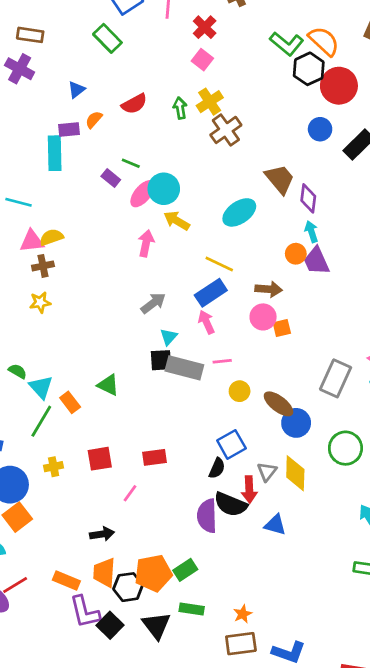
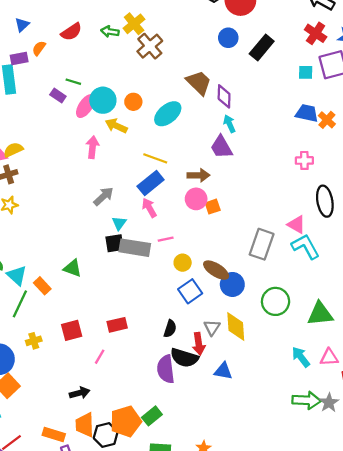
green arrow: (180, 108) -> (110, 32), turned -66
orange circle: (296, 254) -> (133, 102), moved
purple trapezoid: (317, 261) -> (221, 147), moved
blue square: (231, 444) -> (190, 291), moved

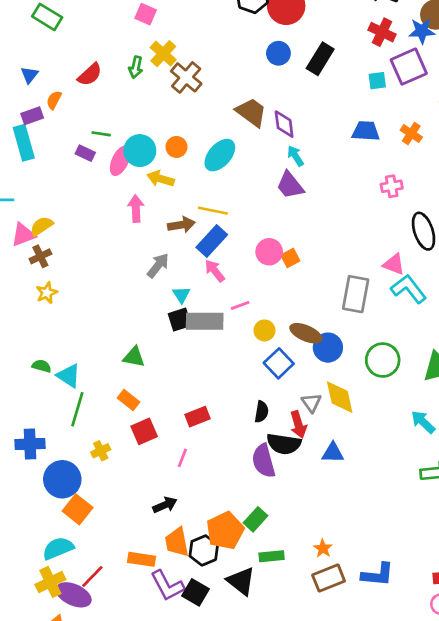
green arrow: (110, 32) -> (136, 67), turned -78
blue trapezoid: (307, 113) -> (366, 131), moved
brown arrow: (198, 175) -> (181, 225), moved
orange rectangle: (42, 286) -> (129, 400), moved

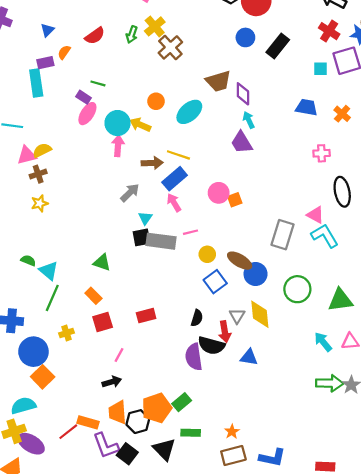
brown trapezoid: (251, 112) -> (218, 81), turned 120
cyan circle: (140, 151) -> (118, 123), moved
pink ellipse: (120, 161) -> (87, 114), moved
pink line: (182, 458) -> (119, 355), moved
red line: (92, 576) -> (68, 432), moved

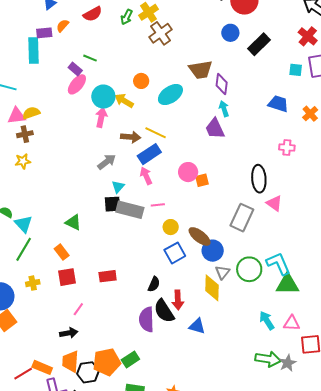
black ellipse: (342, 192) -> (259, 179), moved
cyan L-shape: (325, 236) -> (278, 264), moved
gray triangle: (237, 316) -> (222, 272), moved
black semicircle: (211, 345) -> (164, 311), turned 35

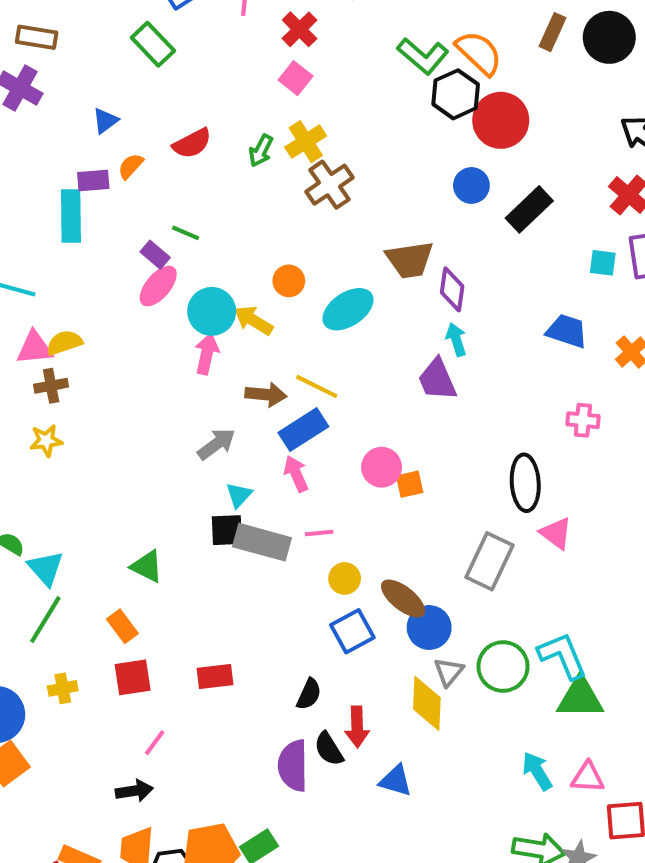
black semicircle: (164, 311) -> (329, 749), size x0.7

